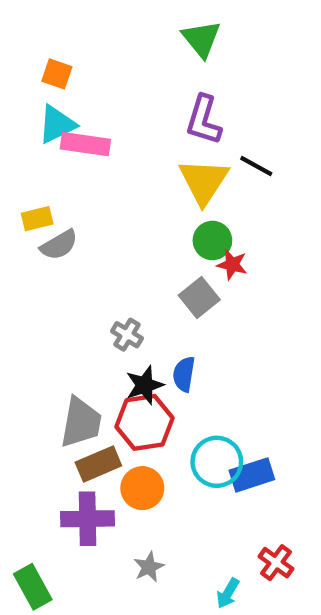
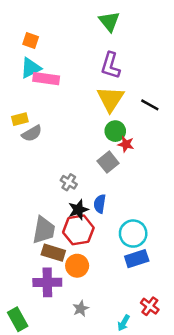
black line: (256, 166) -> (150, 105), moved
cyan circle: (217, 462) -> (133, 234), moved
brown rectangle: (98, 464) -> (53, 253), turned 40

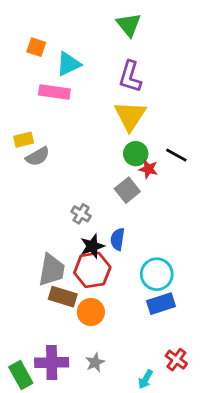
cyan triangle: (31, 68) -> (68, 64), moved
black line: (150, 105) -> (176, 155), moved
purple cross: (47, 282) -> (52, 362), moved

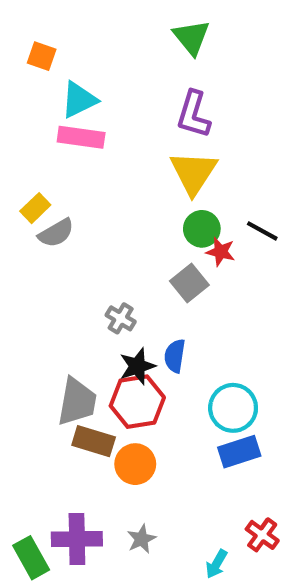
orange square: (36, 47) -> (42, 56), moved
cyan triangle: (68, 64) -> (79, 100), moved
yellow rectangle: (24, 140) -> (35, 208), turned -30

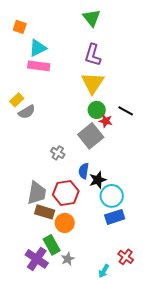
gray square: (189, 283) -> (91, 136), size x1.4
black star: (137, 366) -> (98, 180), moved
purple cross: (77, 539) -> (37, 259), turned 35
green rectangle: (31, 558) -> (52, 245), moved

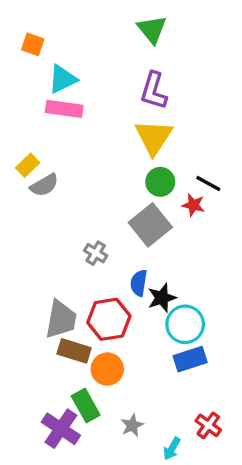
red star: (106, 121) -> (193, 205), moved
gray star: (68, 259) -> (132, 425), moved

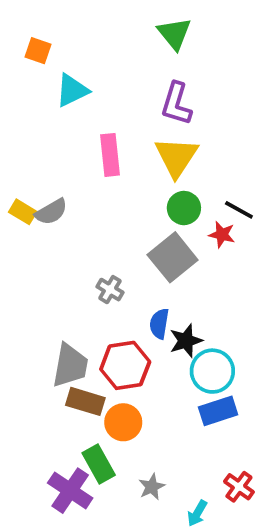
pink rectangle: (64, 109) -> (110, 155), moved, turned 76
yellow rectangle: (28, 165) -> (23, 212), moved, turned 75

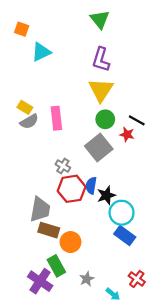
pink rectangle: (110, 155) -> (56, 118), moved
yellow rectangle: (23, 212) -> (25, 107), moved
red hexagon: (125, 365) -> (72, 189), moved
blue rectangle: (218, 411) -> (125, 236), turned 54
cyan arrow: (197, 513) -> (113, 294), turned -80

